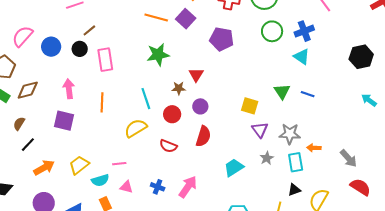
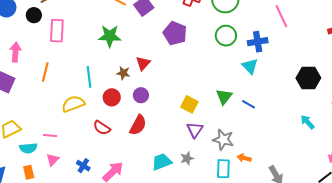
gray star: (267, 158) -> (187, 158), moved
pink triangle: (126, 187) -> (53, 160), turned 48

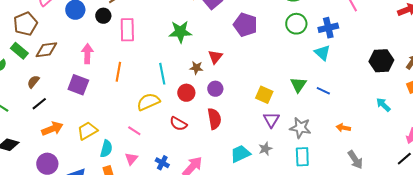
red semicircle: (138, 125) -> (214, 119), turned -35
pink line: (50, 135) -> (134, 131), moved, turned 32
cyan semicircle: (28, 148) -> (106, 149), turned -66
orange arrow: (244, 158) -> (343, 128), moved

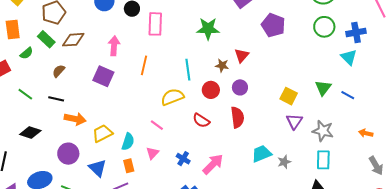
black line: (39, 104) -> (56, 99), moved, turned 49
orange arrow: (52, 129) -> (75, 119), turned 30
yellow trapezoid: (87, 131) -> (102, 133), moved
gray star: (265, 149) -> (284, 162), moved

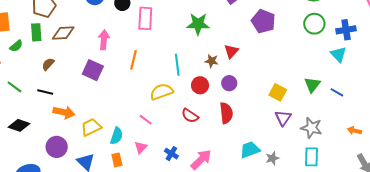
green rectangle: (46, 39) -> (36, 32), turned 42

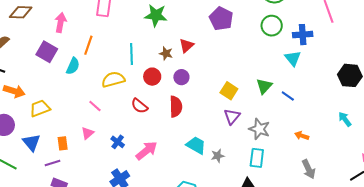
cyan semicircle: (116, 136) -> (73, 66), moved
cyan trapezoid: (250, 150) -> (196, 145), turned 45

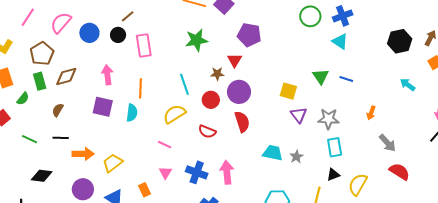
purple pentagon: (221, 19) -> (249, 35), moved
purple circle: (181, 77) -> (239, 92), size x1.5
orange arrow: (302, 136) -> (371, 113), turned -72
blue cross: (118, 142) -> (197, 172), size x1.5
pink arrow: (147, 151) -> (227, 172), turned -40

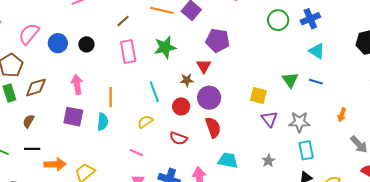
brown line: (128, 16) -> (123, 21), moved
cyan triangle: (340, 41) -> (317, 51), moved
pink rectangle: (144, 46) -> (128, 52), moved
yellow semicircle: (174, 114) -> (145, 122), size x0.7
cyan trapezoid: (273, 153) -> (228, 160), moved

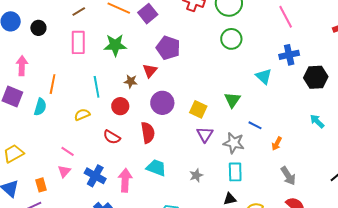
blue cross: (310, 19) -> (289, 55), moved
blue line: (316, 82) -> (255, 125), moved
purple circle: (209, 98) -> (162, 103), moved
pink line: (136, 153) -> (68, 151), moved

